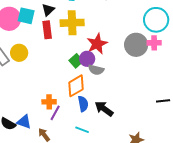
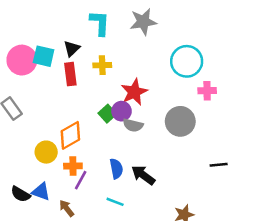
cyan circle: (156, 20) -> (187, 61), moved
yellow cross: (72, 23) -> (102, 65), size x0.6
gray circle: (136, 45) -> (180, 121), moved
yellow circle: (19, 53) -> (46, 152), moved
orange diamond: (76, 86) -> (70, 135), moved

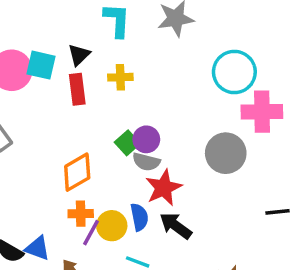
pink cross: (207, 91) -> (262, 112), size x1.6
red star: (134, 92) -> (164, 188), moved
gray semicircle: (133, 125) -> (146, 162), moved
yellow circle: (46, 152) -> (112, 226), moved

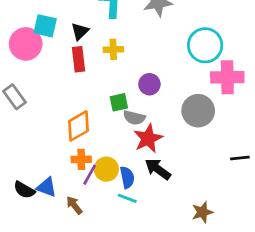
cyan square: (41, 65) -> (45, 26), moved
purple circle: (146, 139) -> (149, 84), moved
green square: (127, 143) -> (119, 102), turned 30
blue semicircle: (139, 217) -> (127, 177), moved

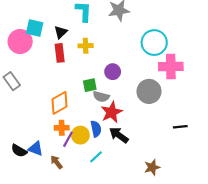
blue semicircle: (127, 177) -> (96, 129), moved
cyan line: (127, 198) -> (96, 157), turned -64

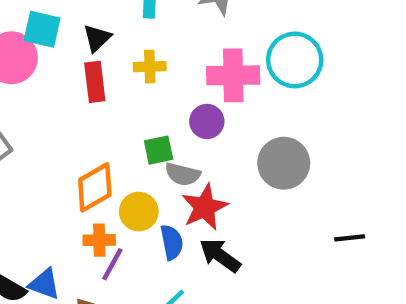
pink cross: (171, 66) -> (233, 75), moved
yellow circle: (80, 135) -> (139, 212), moved

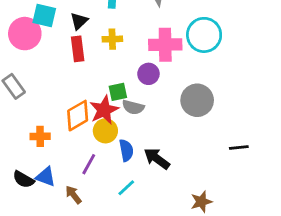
red star: (205, 207) -> (104, 110), moved
orange cross: (99, 240) -> (40, 136), moved

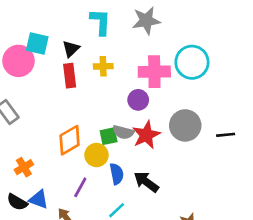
green square: (118, 92) -> (109, 136), moved
red star: (104, 110) -> (146, 135), moved
orange cross: (40, 136) -> (24, 167), moved, turned -30
black line: (239, 148) -> (226, 135), moved

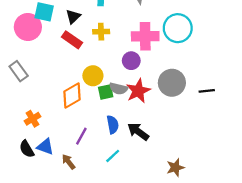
red rectangle: (70, 76) -> (72, 40), turned -48
yellow circle: (96, 155) -> (93, 76), moved
black semicircle: (17, 202) -> (27, 149), turned 30

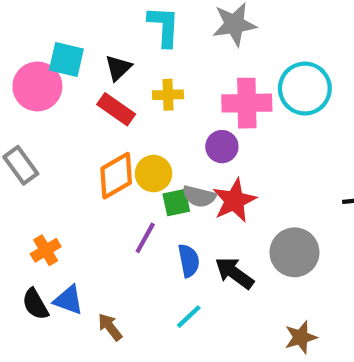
gray circle: (172, 83) -> (294, 252), moved
orange diamond: (72, 96) -> (116, 176), moved
purple line: (81, 136) -> (145, 238), moved

